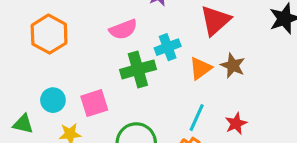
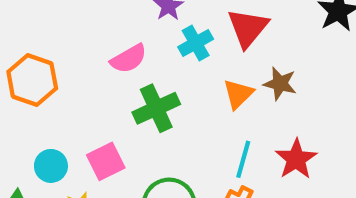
cyan cross: (168, 47) -> (196, 43), moved
red star: (236, 123) -> (296, 159), size x1.4

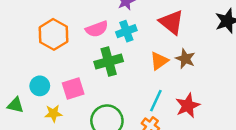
red triangle: (248, 28) -> (171, 22), turned -40
cyan cross: (196, 43) -> (126, 31), moved
orange hexagon: (32, 80) -> (53, 34), moved

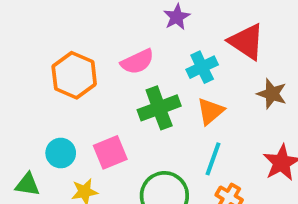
cyan cross: (126, 31) -> (202, 67), moved
orange triangle: (159, 61) -> (210, 111), moved
cyan line: (156, 101) -> (213, 159), moved

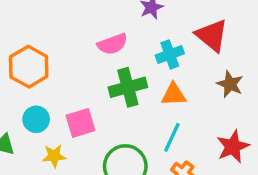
orange hexagon: (74, 75) -> (29, 67), moved
orange triangle: (210, 111) -> (174, 95), turned 32

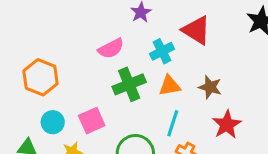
brown star: (230, 84) -> (210, 87), moved

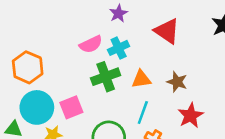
cyan cross: (162, 51) -> (119, 48), moved
cyan circle: (53, 122) -> (37, 107), size x1.6

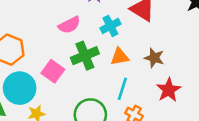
cyan cross: (119, 48) -> (110, 26), moved
pink square: (71, 107) -> (53, 71), moved, turned -30

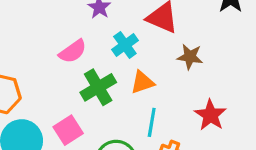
brown star: (154, 58) -> (190, 57), moved
pink square: (53, 71) -> (68, 130), moved, turned 30

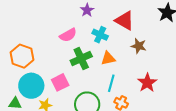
cyan cross: (125, 45) -> (100, 35), turned -35

